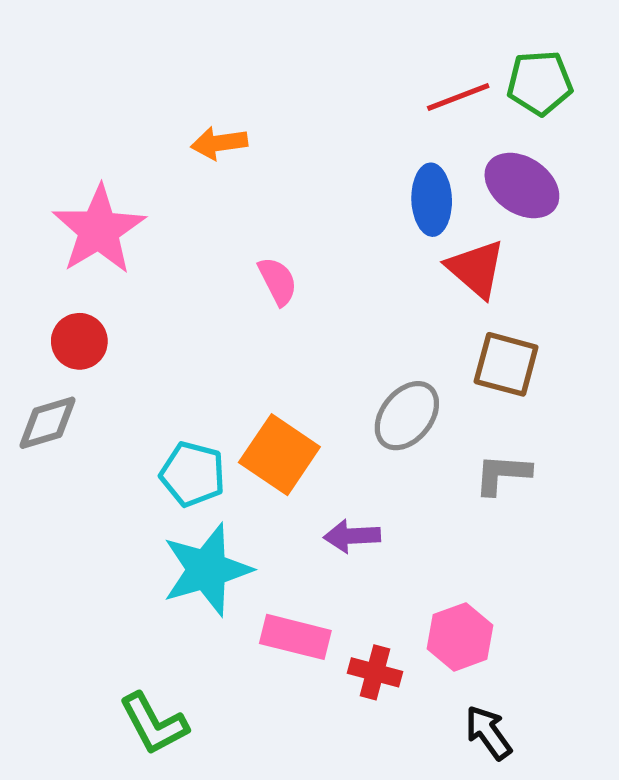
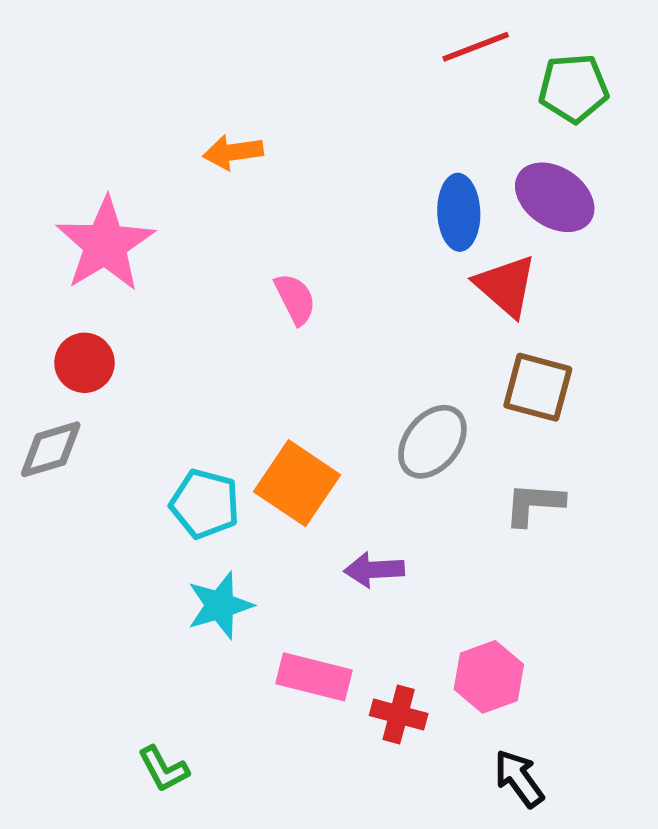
red line: (458, 97) -> (476, 47), moved
cyan star: (207, 570) -> (220, 605), size x0.7
green L-shape: (154, 724) -> (163, 769), size x0.7

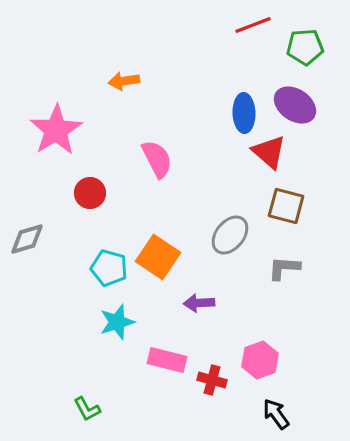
pink semicircle: (295, 299) -> (157, 159), size x1.4
red circle: (84, 363) -> (90, 193), moved

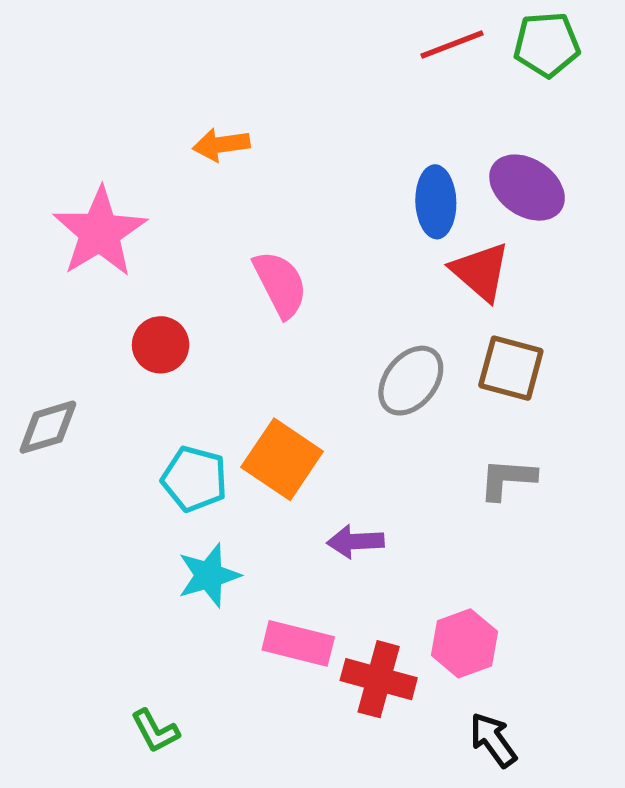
green pentagon: (305, 47) -> (547, 45), moved
gray ellipse: (230, 235) -> (411, 381), moved
red cross: (212, 380) -> (379, 679), size x1.4

